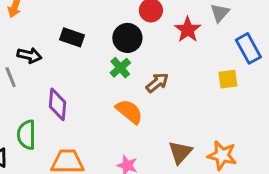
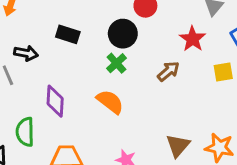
red star: (188, 30) -> (193, 39), moved
brown arrow: (157, 83) -> (168, 71), moved
orange semicircle: (129, 111) -> (110, 102), moved

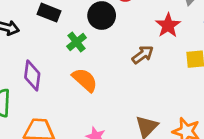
green cross: (116, 63) -> (77, 42), moved

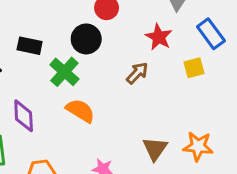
green cross: (77, 42) -> (64, 72), size x1.4

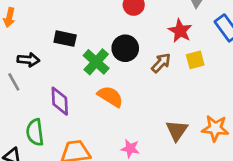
black circle: (86, 39) -> (125, 48), moved
yellow square: (194, 68) -> (195, 60), moved

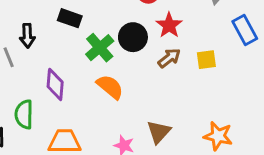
red star: (180, 31) -> (169, 25), moved
black arrow: (28, 60) -> (27, 36), turned 75
brown triangle: (177, 130) -> (159, 132), moved

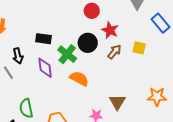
yellow square: (206, 60) -> (139, 48), turned 32
purple diamond: (55, 84) -> (45, 68), moved

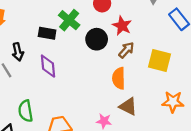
yellow square: (139, 48) -> (160, 60), moved, size x1.5
green cross: (67, 54) -> (69, 20), moved
orange semicircle: (79, 79) -> (119, 78), moved, turned -120
brown triangle: (117, 102) -> (128, 107), turned -36

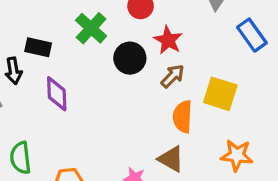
black rectangle: (47, 33) -> (38, 47), moved
orange semicircle: (119, 78) -> (183, 117), moved

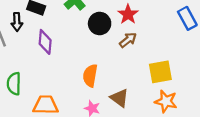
yellow square: (220, 94) -> (160, 72), moved, turned -35
orange semicircle: (183, 117) -> (90, 76), moved

